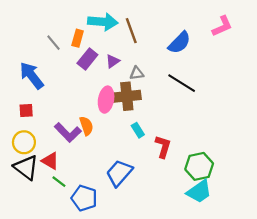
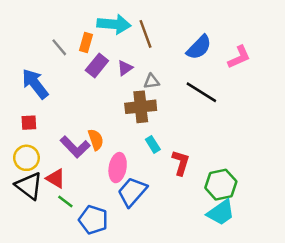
pink L-shape: (222, 26) -> (239, 57), moved
pink ellipse: (106, 100) -> (118, 168), moved

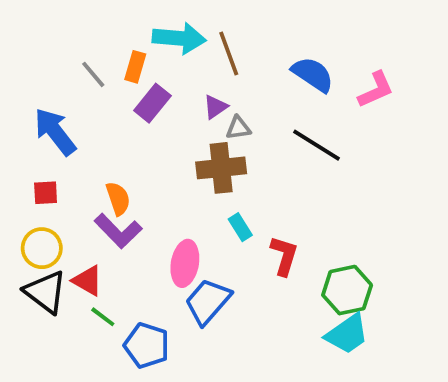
blue semicircle: (199, 47) -> (313, 74), turned -100
purple triangle: (125, 68) -> (215, 107), moved
orange semicircle: (96, 140) -> (118, 198), moved

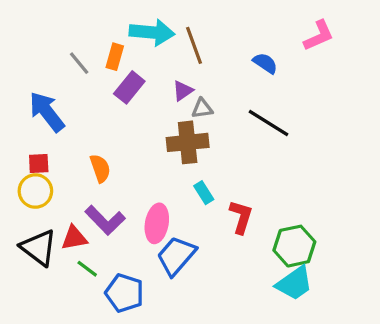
blue semicircle: (313, 74) -> (265, 63), size x0.7
pink L-shape: (376, 90) -> (319, 36), moved
purple L-shape: (118, 231) -> (105, 220), moved
yellow circle: (42, 248) -> (35, 191), moved
red triangle: (88, 281) -> (74, 238), turned -40

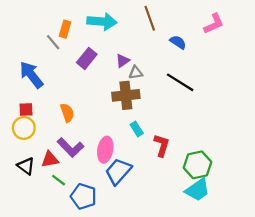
brown line: (194, 45) -> (150, 18), moved
orange rectangle: (115, 57) -> (65, 29), moved
black triangle: (39, 248) -> (26, 166), size x0.7

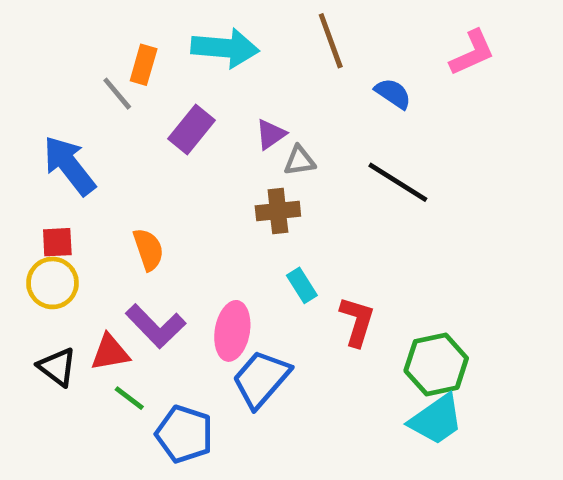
brown cross: (126, 95) -> (278, 211), size x0.7

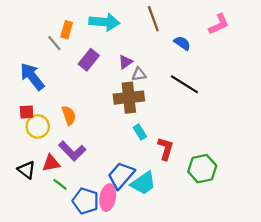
brown cross: (278, 211) -> (129, 98), size x1.5
yellow circle: (52, 283) -> (38, 126), moved
pink ellipse: (232, 331) -> (108, 198), moved
cyan trapezoid: (436, 420) -> (143, 183), moved

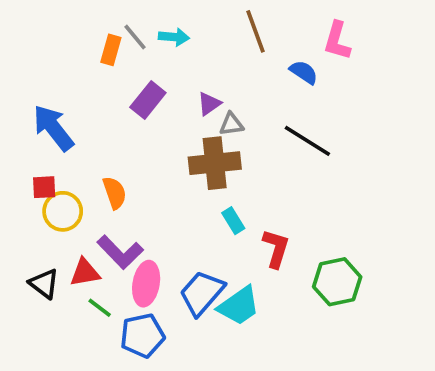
cyan arrow: (104, 22) -> (174, 37), size x0.6
pink L-shape: (219, 24) -> (337, 41), moved, turned 130
gray line: (54, 43) -> (135, 37), moved
pink ellipse: (108, 198) -> (146, 284), moved
blue pentagon: (85, 201) -> (142, 336), turned -30

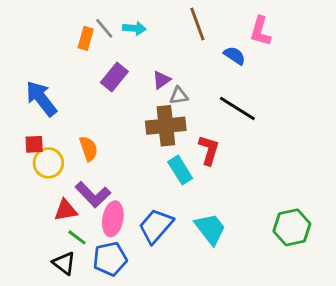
cyan rectangle: (233, 221) -> (180, 170), size x1.4
red L-shape: (276, 248) -> (209, 150), moved
green hexagon: (337, 282) -> (292, 227), moved
black triangle: (44, 284) -> (64, 263), moved
cyan trapezoid: (239, 306) -> (210, 229), moved, turned -93

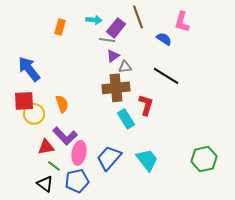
gray line: (104, 28) -> (107, 40), moved, turned -42
purple rectangle: (114, 77) -> (116, 28), moved
red square: (34, 144) -> (24, 101), size x1.5

